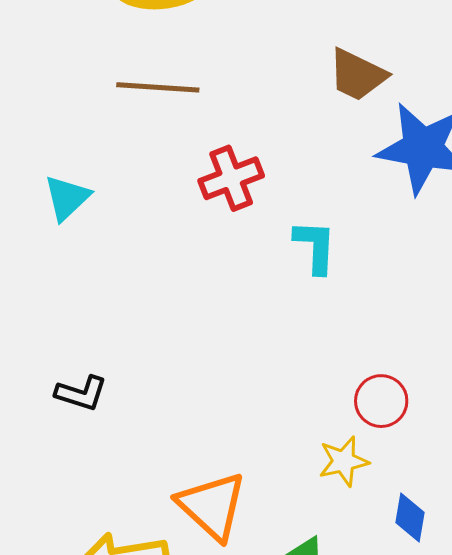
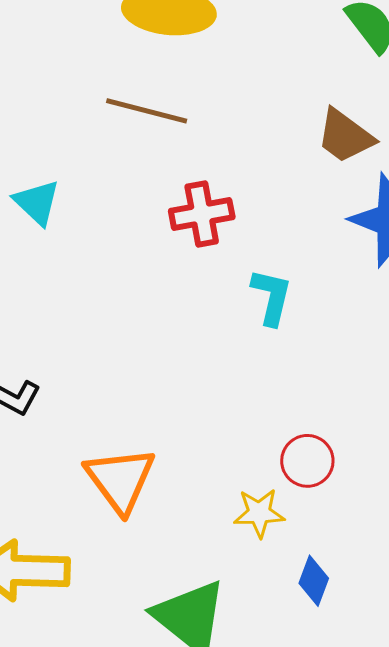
cyan triangle: (67, 198) -> (37, 202), turned -44
orange triangle: (212, 506) -> (120, 480), moved

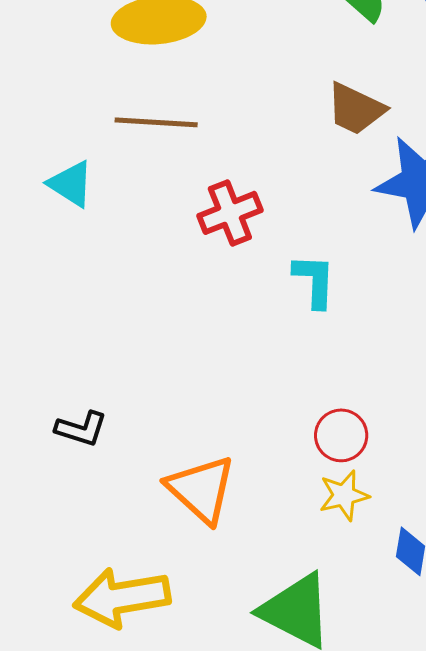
cyan triangle: (37, 202) -> (71, 184), moved
red circle: (307, 461) -> (341, 435), moved

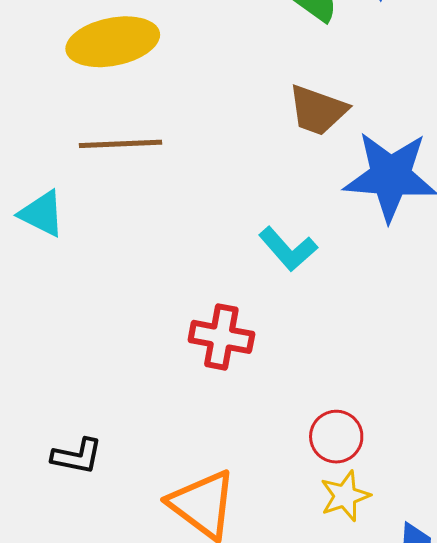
red cross: (230, 213) -> (221, 337), moved, turned 38
cyan L-shape: (314, 281) -> (288, 249), moved, turned 142

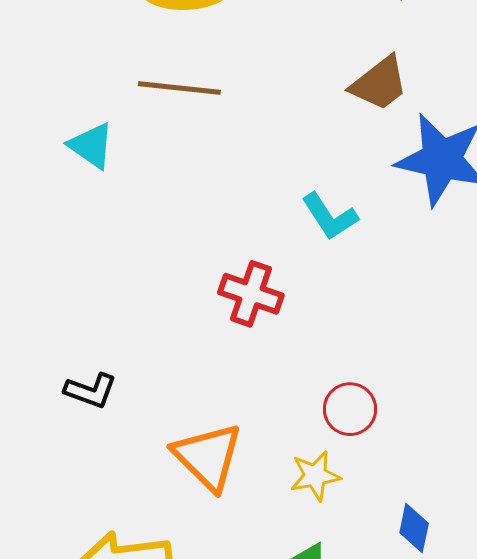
brown trapezoid: (318, 110) -> (379, 84), turned -66
yellow star: (345, 496) -> (315, 476), moved

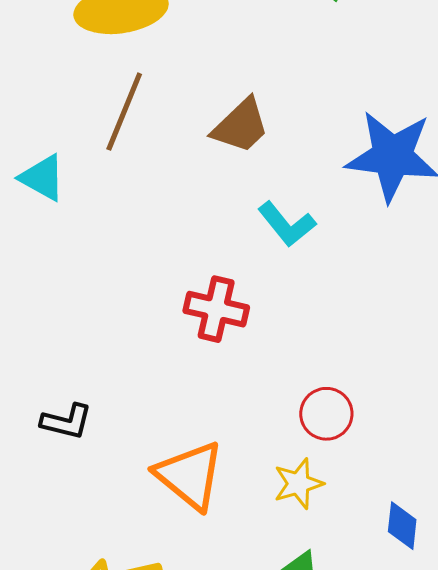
brown trapezoid: (379, 84) -> (241, 126), moved
brown line: (179, 88) -> (124, 112), turned -68

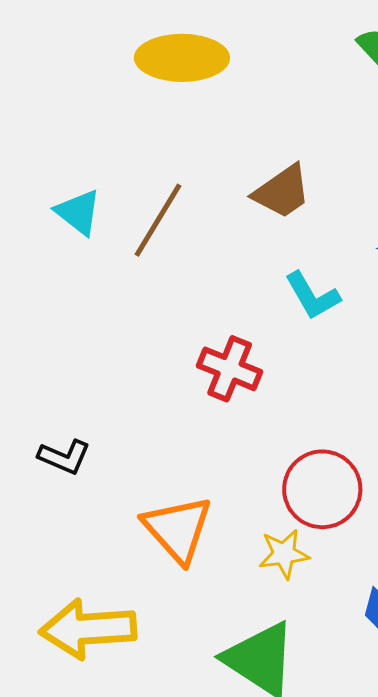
brown line: (124, 112) -> (158, 220), moved
red circle: (326, 414) -> (322, 489), size x1.5

